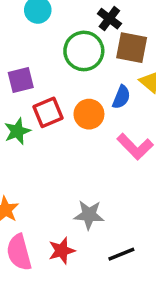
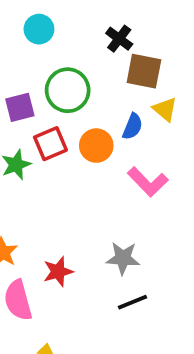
green circle: (84, 51) -> (68, 90), moved
gray star: (89, 215) -> (123, 258), moved
red star: (62, 251) -> (58, 272), moved

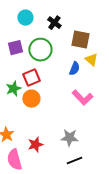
black cross: (119, 39) -> (54, 23), moved
purple square: (20, 107) -> (15, 48), moved
orange circle: (96, 146) -> (31, 99), moved

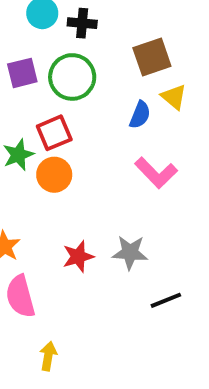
black cross: (54, 23) -> (82, 23), moved, turned -32
brown square: (80, 40) -> (152, 57), turned -30
red star: (35, 145) -> (78, 256), moved
black line: (74, 161) -> (166, 300), moved

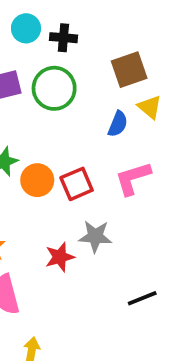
red square: (54, 133) -> (77, 184), moved
pink L-shape: (156, 173) -> (133, 178), turned 117
gray star: (130, 252) -> (95, 236), moved

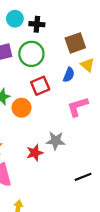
red square: (77, 184) -> (40, 86), moved

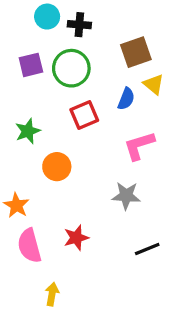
orange circle: (22, 108) -> (57, 167), moved
gray star: (56, 141) -> (126, 196), moved
red star: (35, 153) -> (76, 238), moved

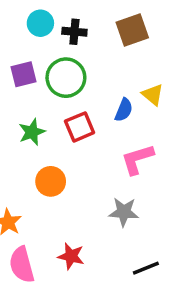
brown square: (136, 52) -> (132, 30), moved
green star: (28, 131) -> (32, 132), moved
red star: (76, 238) -> (71, 256), turned 30

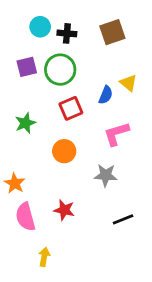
green star: (32, 132) -> (25, 123), moved
orange circle: (51, 181) -> (64, 151), moved

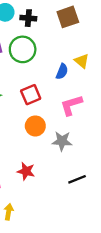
red square: (71, 108) -> (31, 95), moved
orange circle: (64, 151) -> (35, 126), moved

